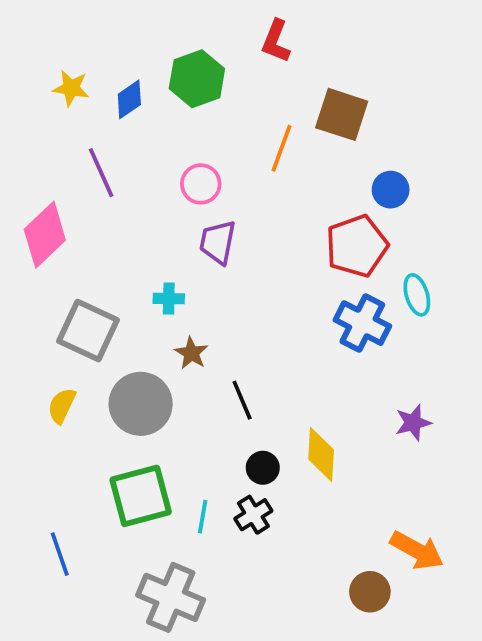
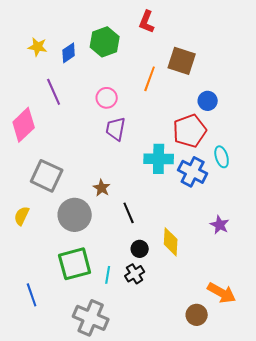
cyan cross: (169, 299) -> (159, 159), moved, size x1.8
yellow semicircle: (62, 406) -> (22, 216), moved
purple star: (413, 423) -> (220, 225), turned -30

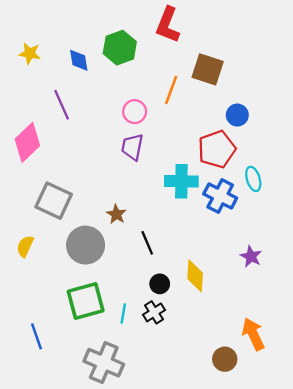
red L-shape: (147, 22) -> (168, 25), size x1.4
yellow star: (38, 47) -> (30, 53), moved
blue diamond: (69, 53) -> (79, 60), turned -65
pink circle: (107, 98) -> (135, 112), moved
orange arrow: (222, 293) -> (253, 334), turned -144

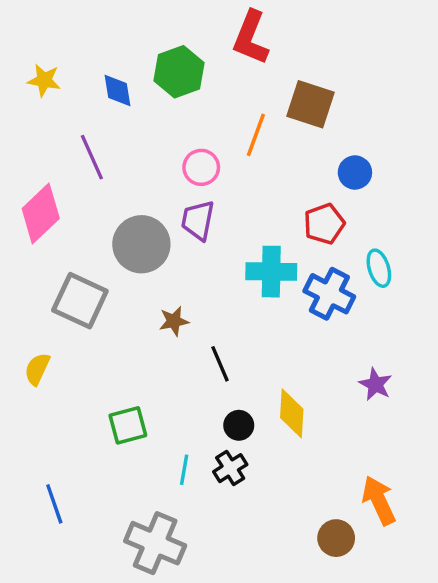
red pentagon: (217, 149) -> (324, 224), size x0.7
brown star: (116, 214) -> (174, 321), turned 30
gray circle: (86, 245) -> (141, 244), moved
green square: (86, 301) -> (128, 425), moved, size x0.7

